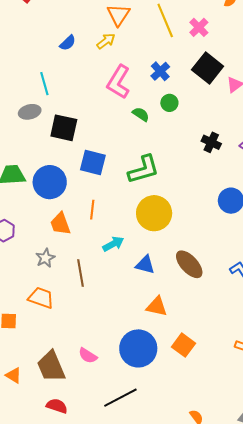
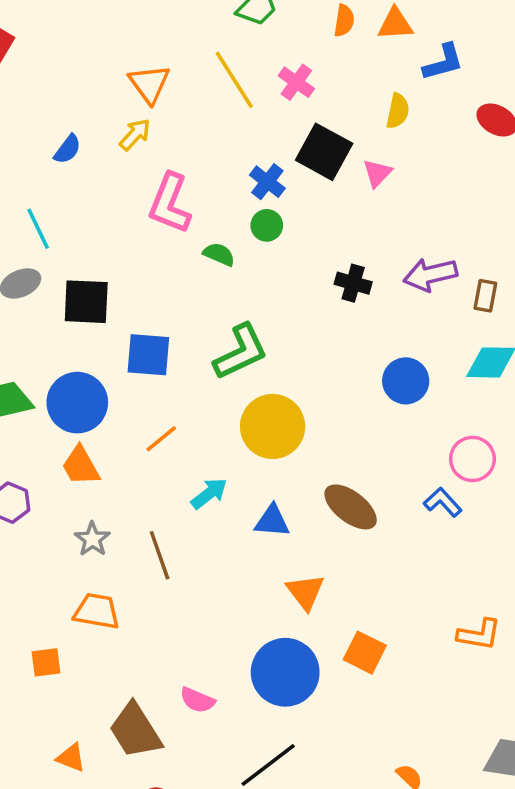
blue cross: (160, 71) -> (267, 182), moved
orange line: (92, 210) -> (161, 439), turned 54
orange trapezoid: (60, 224) -> (81, 466), moved
orange triangle: (157, 306) -> (305, 592), turned 50

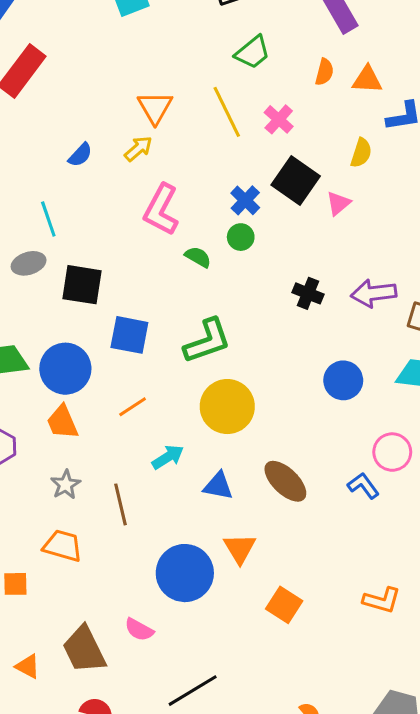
blue circle: (285, 672) -> (185, 573), moved

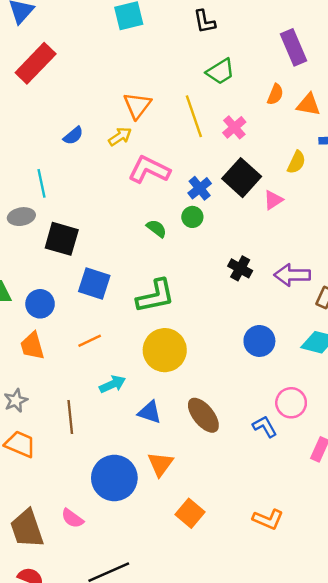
pink L-shape: (161, 210) -> (149, 170), moved, turned 81
blue circle: (65, 369) -> (40, 304), size x0.7
gray star: (66, 485) -> (16, 400), moved

